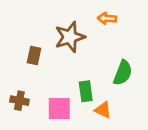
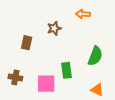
brown star: (70, 37) -> (54, 28), size x0.6
orange triangle: (103, 110) -> (97, 90), moved

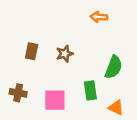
brown star: (54, 28) -> (65, 54), moved
green rectangle: (67, 70) -> (90, 90), moved

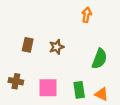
orange arrow: (99, 17) -> (87, 15), turned 96
green rectangle: (90, 90) -> (79, 90), moved

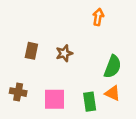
orange triangle: (102, 94) -> (113, 93), moved

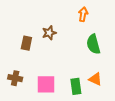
brown star: (64, 53) -> (49, 33), moved
green semicircle: (113, 67) -> (93, 44), moved, turned 144

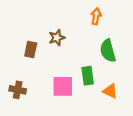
pink square: (46, 84) -> (63, 86), moved
green rectangle: (76, 86) -> (88, 76), moved

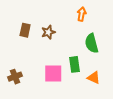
brown rectangle: (31, 50) -> (25, 30), moved
brown cross: (18, 90) -> (15, 77), turned -32

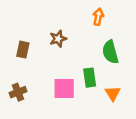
brown rectangle: (25, 30) -> (23, 50), moved
orange triangle: (94, 78) -> (113, 93), turned 32

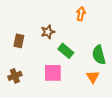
green semicircle: (110, 52) -> (99, 55), moved
green rectangle: (90, 78) -> (66, 51), moved, turned -42

